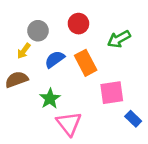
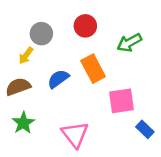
blue semicircle: (55, 59) -> (58, 79), moved
green star: (50, 99) -> (23, 123), moved

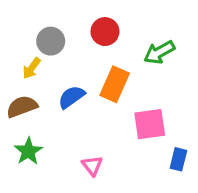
orange rectangle: (93, 69) -> (115, 84), turned 52
blue rectangle: (145, 129) -> (178, 159), turned 60
pink triangle: (75, 135) -> (92, 166), size x0.6

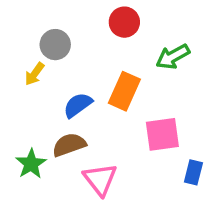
red circle: (105, 32) -> (124, 22), moved
brown semicircle: (22, 107) -> (69, 145), moved
pink triangle: (92, 166) -> (100, 179), size x1.5

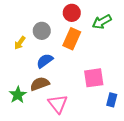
gray circle: (55, 45) -> (42, 31), moved
green arrow: (173, 57) -> (102, 22), moved
orange rectangle: (124, 91) -> (72, 39), moved

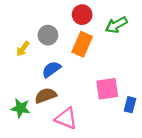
green star: (18, 95) -> (21, 108), turned -30
blue rectangle: (112, 100) -> (130, 105), moved
pink triangle: (58, 104) -> (66, 118), turned -30

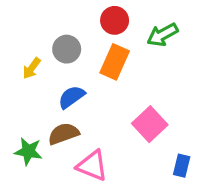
pink square: (107, 89) -> (150, 124), turned -35
blue rectangle: (130, 105) -> (182, 166), moved

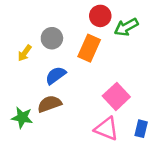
red circle: (115, 20) -> (100, 16), moved
pink triangle: (92, 166) -> (106, 129), moved

